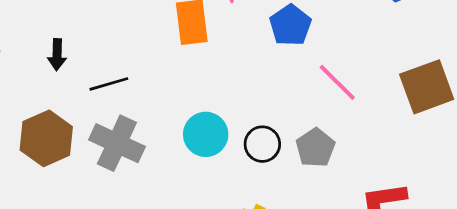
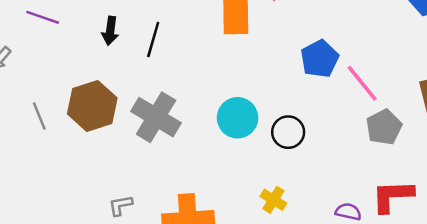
blue pentagon: (290, 25) -> (320, 59), moved
black line: (109, 84) -> (153, 39), moved, turned -64
gray pentagon: (315, 148) -> (384, 127), moved

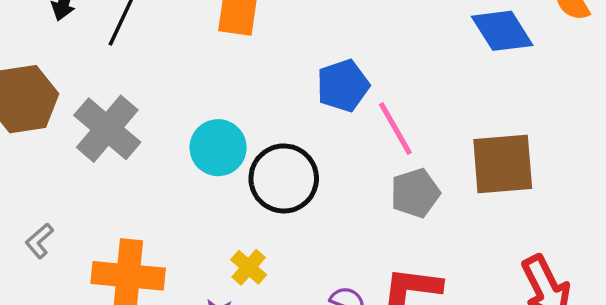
black circle: (288, 132) -> (284, 178), size x1.5
gray L-shape: (121, 205) -> (39, 241), turned -40

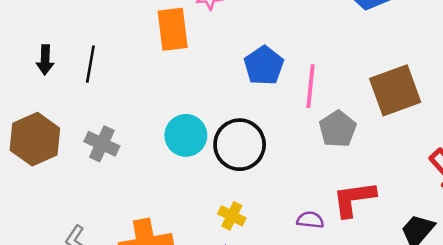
pink line: (395, 128) -> (310, 86), turned 51
gray cross: (107, 129) -> (102, 144), size x0.7

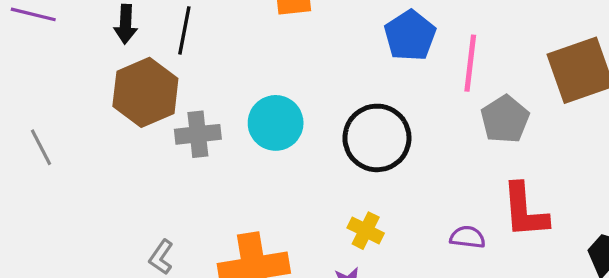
cyan circle: (186, 135) -> (276, 123), moved
brown hexagon: (35, 139) -> (145, 92), moved
gray cross: (102, 144) -> (198, 134), turned -32
red L-shape: (354, 199) -> (525, 211), turned -87

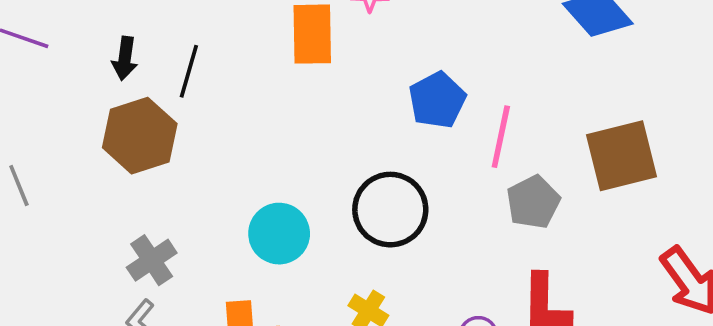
cyan circle: (276, 123) -> (279, 234), moved
gray cross: (198, 134) -> (152, 260), moved, turned -33

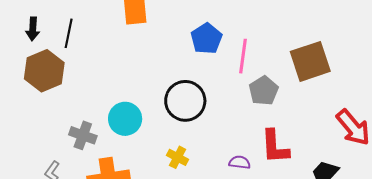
gray cross: (152, 260) -> (83, 135), moved, turned -32

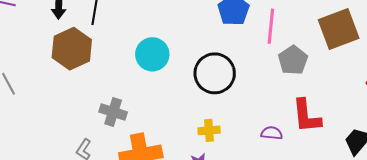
cyan circle: (125, 119) -> (152, 54), moved
yellow cross: (177, 157) -> (209, 130), turned -30

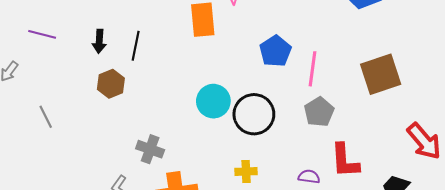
brown hexagon: (72, 49) -> (111, 84), size x0.7
cyan circle: (152, 54) -> (213, 101), moved
gray pentagon: (293, 60) -> (319, 112), moved

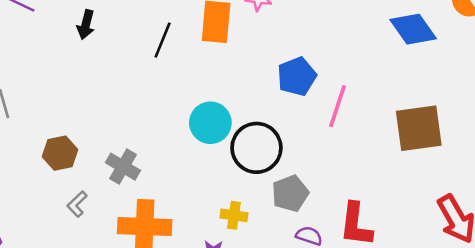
black line: (136, 46) -> (163, 40), moved
brown hexagon: (111, 84) -> (60, 153), moved
gray pentagon: (319, 112) -> (290, 193), moved

